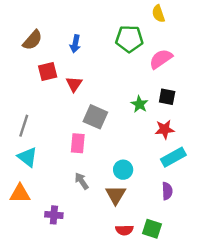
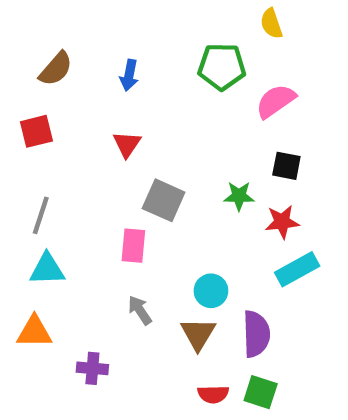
red square: (48, 72) -> (36, 131), moved
green star: (139, 104) -> (239, 196), moved, turned -30
cyan triangle: (27, 157) -> (47, 269), turned -40
purple semicircle: (167, 191) -> (256, 334), moved, size x1.5

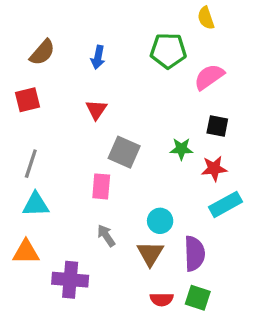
purple cross: (92, 368) -> (70, 280), size x1.5

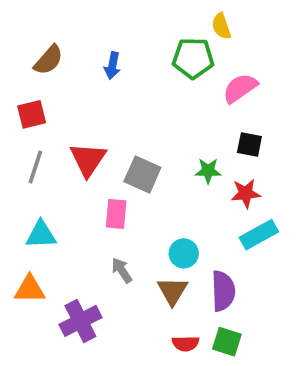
yellow semicircle: (206, 18) -> (221, 26), moved
red triangle: (96, 110) -> (88, 160), moved, size x1.5
gray line: (31, 164) -> (35, 167), moved
purple cross: (70, 280) -> (80, 321), turned -32

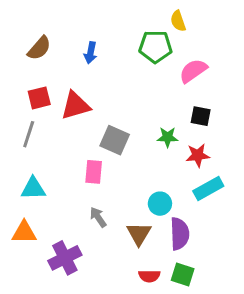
red square: (32, 114) -> (39, 98), moved
red triangle: (88, 160) -> (75, 105), moved, turned 40
cyan circle: (184, 253) -> (160, 204), moved

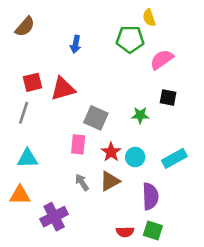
brown semicircle: (39, 48) -> (25, 27), moved
red star: (198, 155) -> (111, 152), moved, turned -30
cyan circle: (160, 204) -> (135, 157), moved
brown triangle: (139, 234) -> (110, 181), moved, turned 30

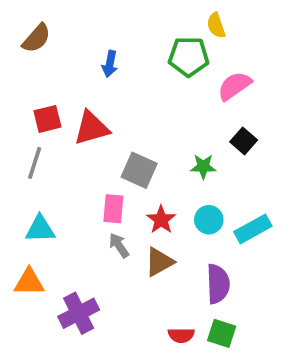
black square: (168, 98) -> (244, 141), turned 30
cyan circle: (135, 157) -> (209, 220), moved
gray arrow: (82, 182) -> (119, 245), moved

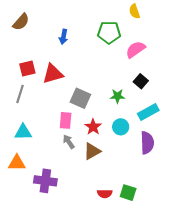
yellow semicircle: (216, 25) -> (134, 11), moved
cyan rectangle: (253, 229) -> (148, 112), moved
purple semicircle: (218, 284) -> (147, 143), moved
purple cross: (79, 313) -> (45, 181), turned 35

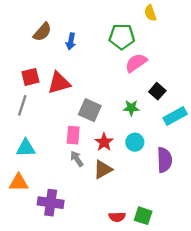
brown semicircle: (21, 22) -> (42, 32), moved
pink semicircle: (135, 49) -> (136, 63), moved
cyan rectangle: (148, 112) -> (175, 116), moved

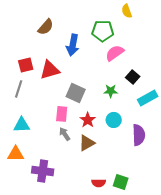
brown semicircle: (42, 32) -> (46, 27), moved
blue arrow: (71, 41) -> (73, 45), moved, size x1.5

